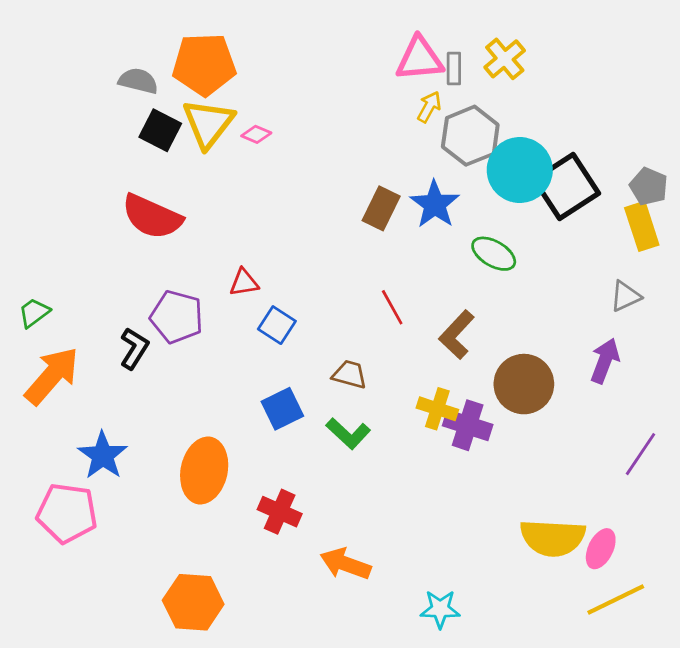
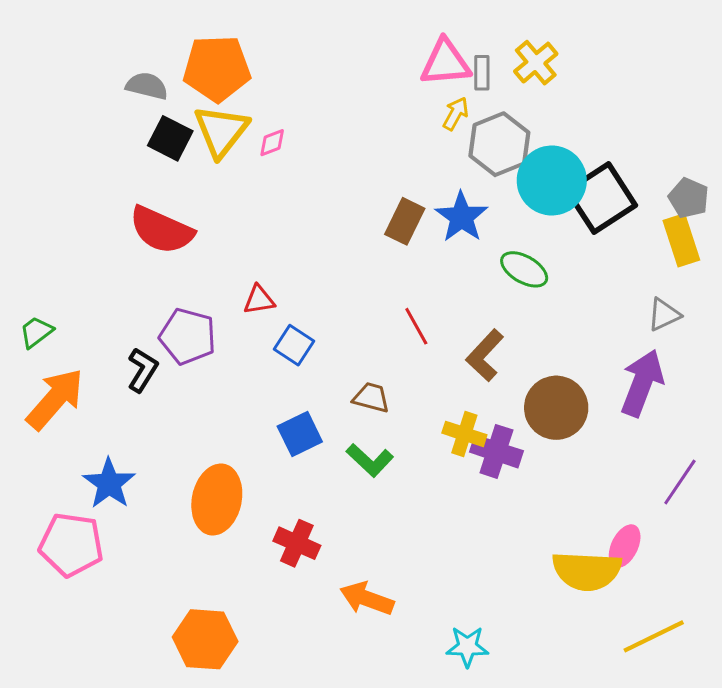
pink diamond: (256, 134) -> (272, 143), turned -44
purple arrow: (605, 361) -> (642, 383), size x1.4
pink ellipse: (601, 549) -> (625, 546), moved

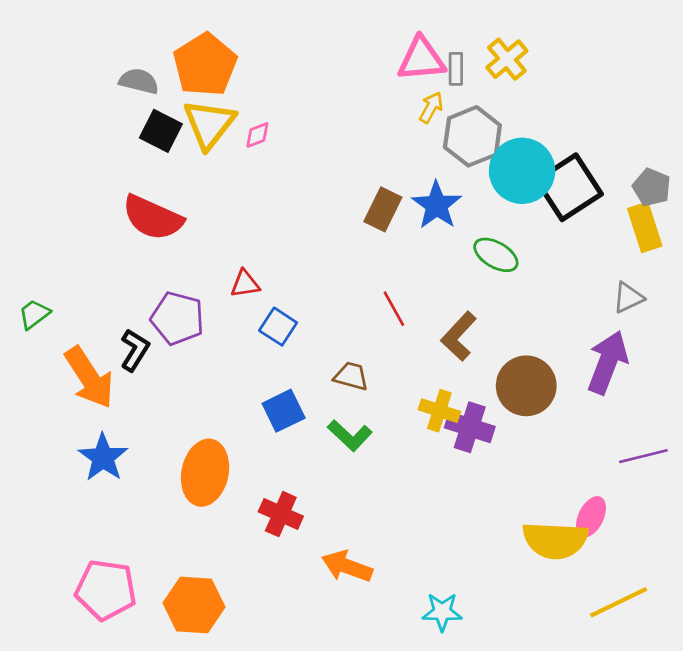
orange pentagon: (217, 68) -> (205, 65), turned -30
orange arrow: (55, 399) -> (89, 378), moved, turned 106
purple line: (680, 482) -> (643, 456), turned 42
pink pentagon: (71, 545) -> (106, 590), moved

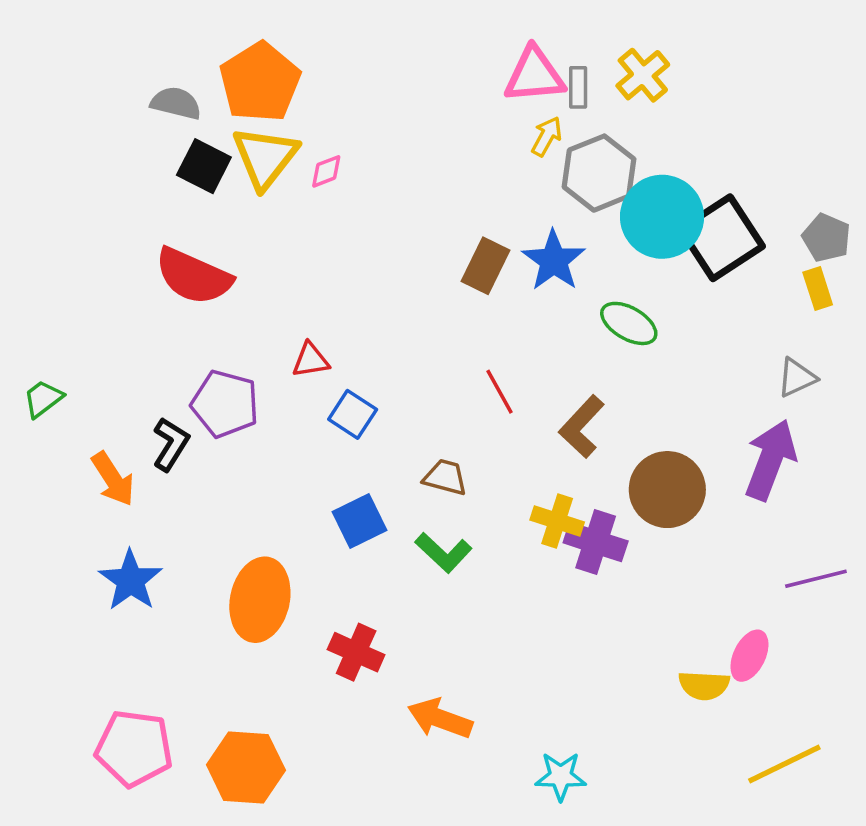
yellow rectangle: (645, 227) -> (818, 288), size x0.7
orange arrow: (89, 378) -> (113, 479), size x0.7
yellow semicircle: (555, 540) -> (704, 685), size x0.6

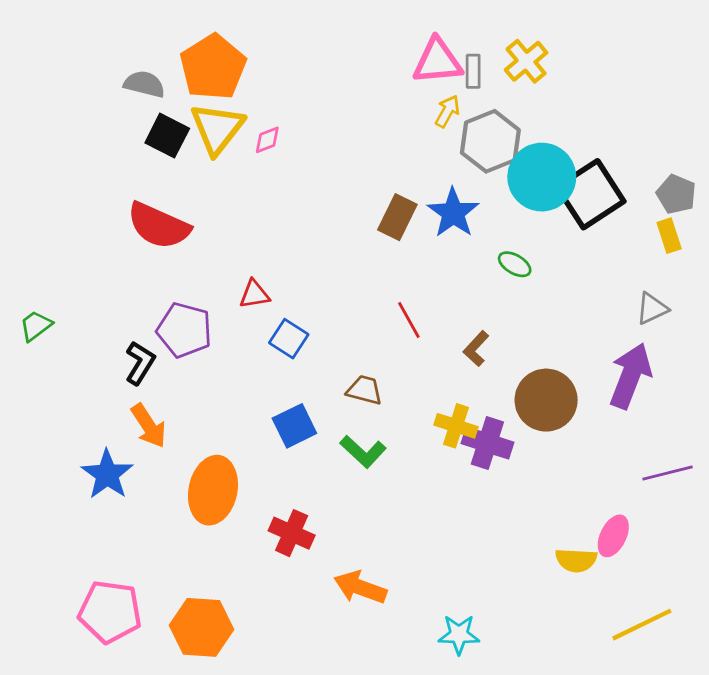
green ellipse: (629, 323) -> (515, 264), size x0.7
brown L-shape: (582, 427) -> (476, 349), size x0.7
orange arrow: (113, 479) -> (149, 426), moved

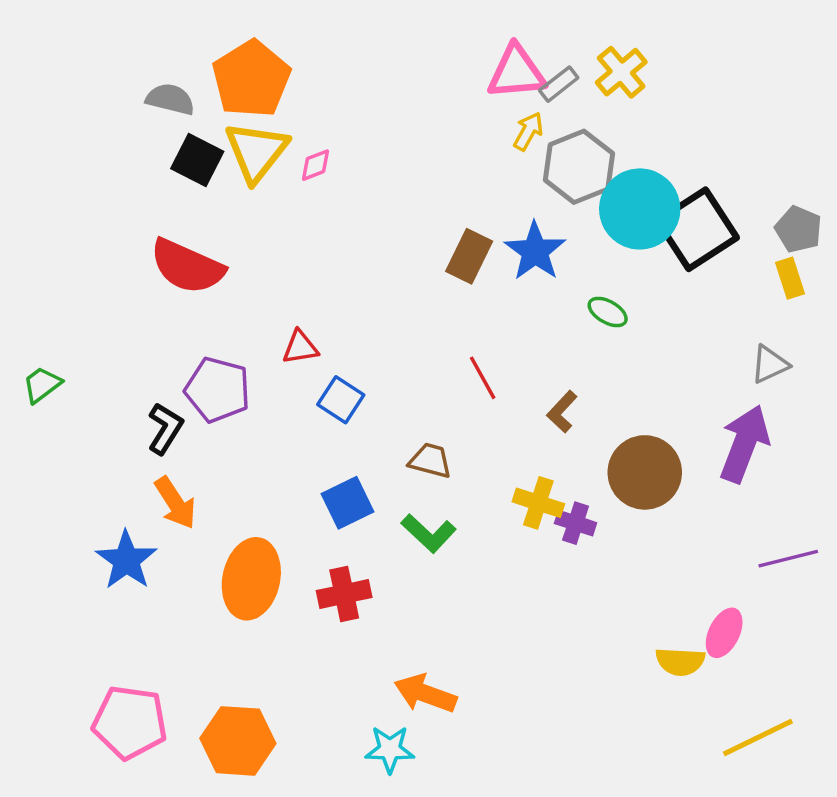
gray rectangle: (473, 71) -> (559, 84), turned 52
purple cross: (487, 443) -> (576, 523), size x0.7
red cross: (292, 533) -> (344, 594), moved, turned -36
cyan star: (459, 635) -> (390, 749), moved

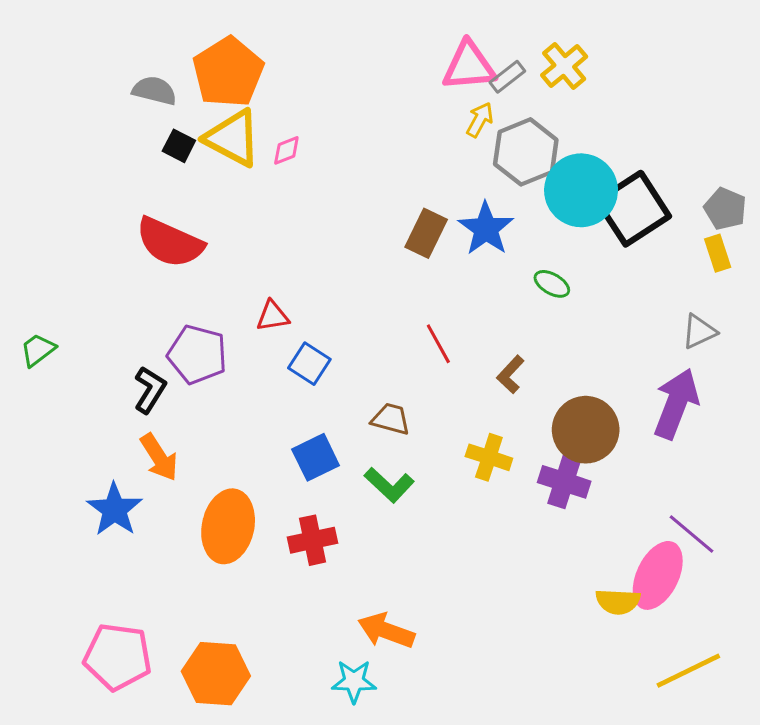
yellow triangle: (256, 152) -> (233, 138), turned -40
black square: (197, 160) -> (179, 146), size x0.7
purple cross: (576, 523) -> (564, 482), moved, size x1.4
purple line: (788, 559) -> (692, 534), moved, turned 54
pink ellipse: (724, 633) -> (658, 575), size x1.5

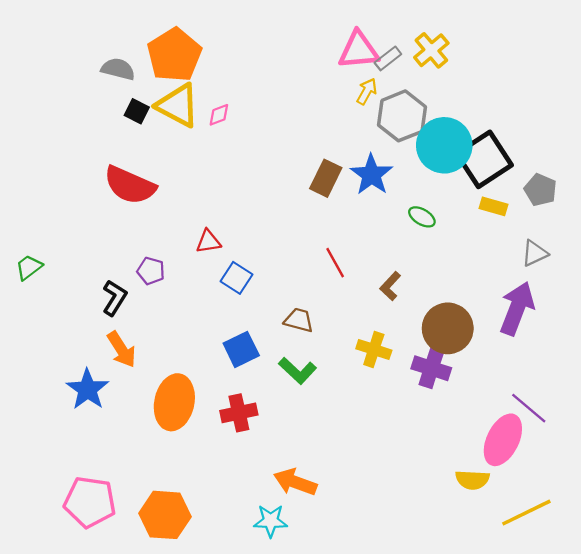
gray pentagon: (725, 209) -> (540, 190), moved
yellow rectangle: (718, 253) -> (493, 206), moved, turned -56
purple pentagon: (197, 354) -> (151, 271), size x0.6
yellow semicircle: (618, 602) -> (472, 480), moved

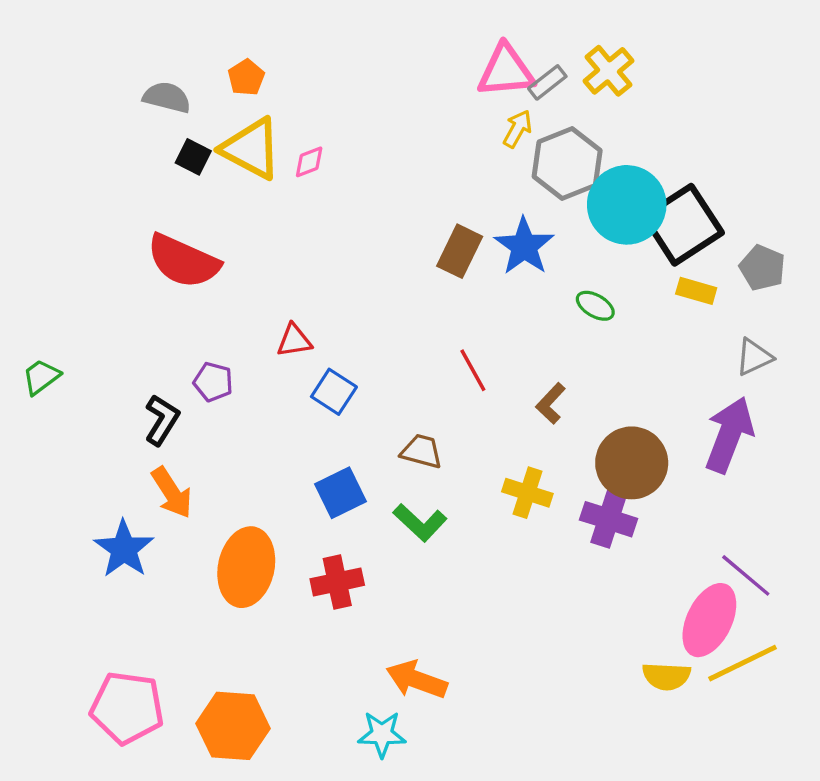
orange pentagon: (174, 55) -> (246, 77), size x0.5
yellow line: (526, 513) -> (742, 663), moved

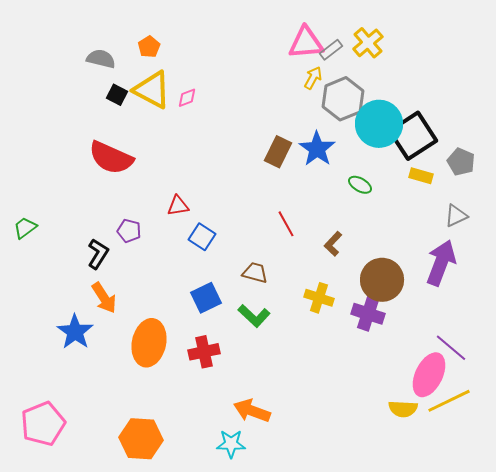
pink pentagon: (127, 708) -> (43, 424), moved, turned -30

